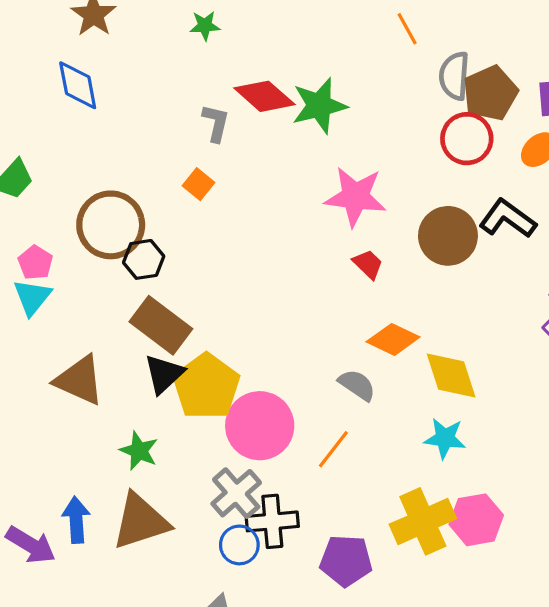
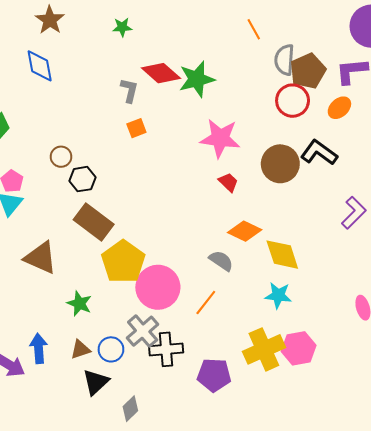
orange square: (199, 184) -> (136, 128), moved, turned 30
brown circle: (111, 225) -> (61, 157), size x0.5
black triangle: (164, 374) -> (96, 382), moved
brown triangle: (140, 521) -> (80, 349), size x0.5
blue circle: (239, 545) -> (111, 349), moved

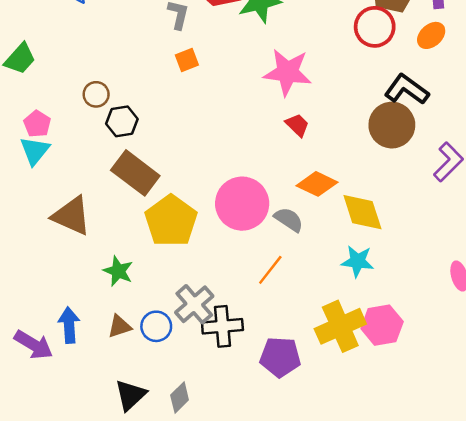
brown circle: (280, 164) -> (392, 125), moved
pink circle: (158, 287) -> (242, 204), moved
black triangle: (96, 382) -> (130, 395), moved

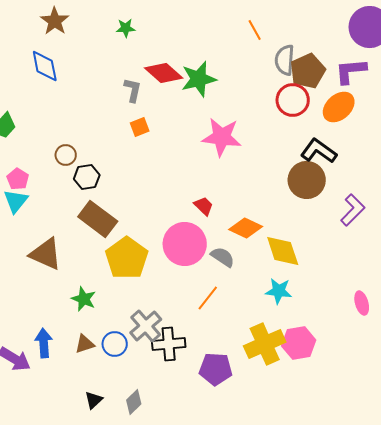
orange ellipse: (431, 35) -> (339, 107), size x1.4
red trapezoid: (297, 125) -> (204, 206), moved
black triangle: (130, 395) -> (94, 400), size x0.7

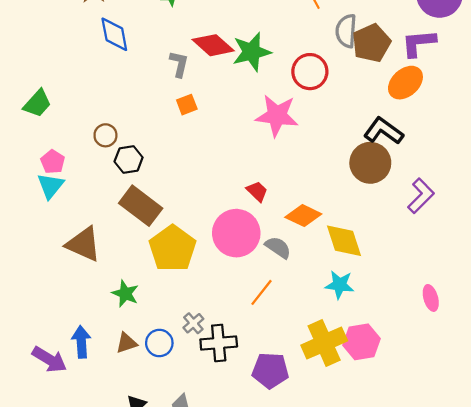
blue diamond: (45, 66) -> (114, 34), moved
red circle: (293, 100) -> (310, 72), moved
gray cross: (146, 326) -> (193, 323), size x0.6

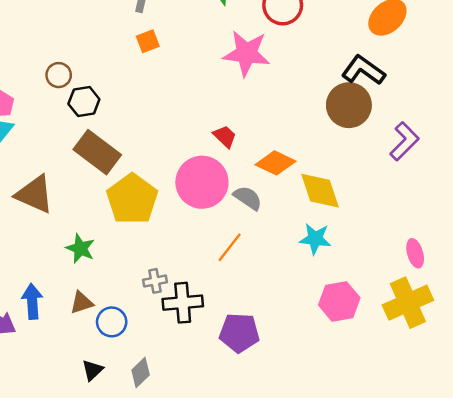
gray cross: (193, 323) -> (155, 281), turned 30
blue circle: (159, 343) -> (112, 322), moved
yellow cross: (324, 343) -> (408, 303), moved

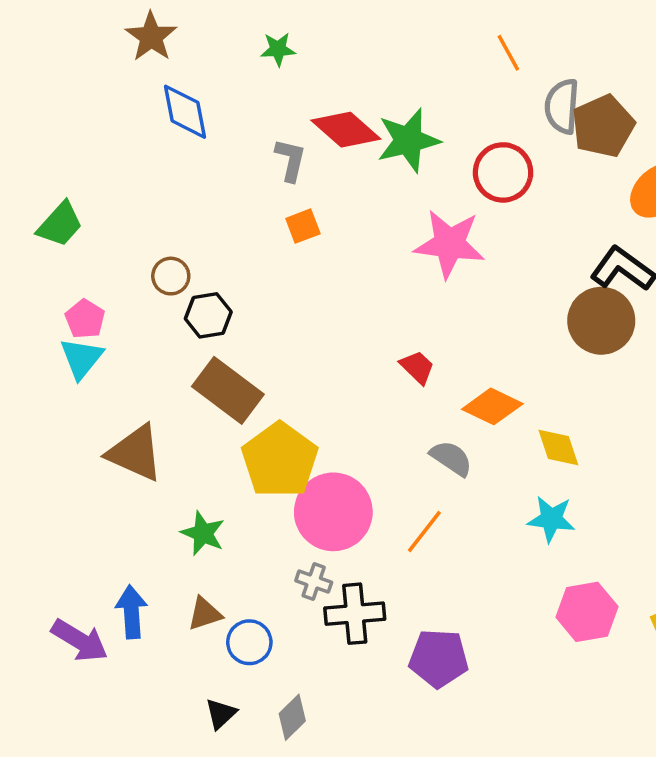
pink circle: (202, 182) -> (333, 512), moved
yellow diamond: (320, 191) -> (558, 448), size x0.7
gray cross: (155, 281) -> (314, 582), turned 30

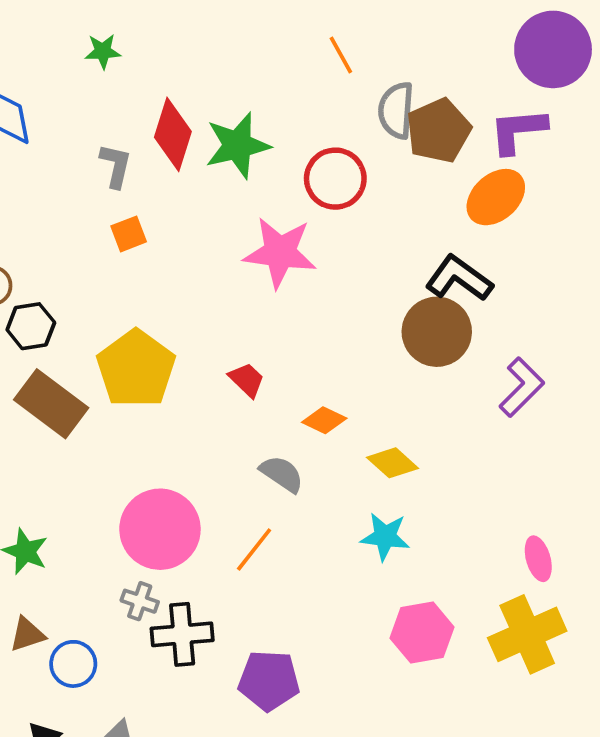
red diamond: (346, 130) -> (173, 134), turned 66
orange diamond: (492, 406) -> (324, 420), size x0.7
yellow diamond: (558, 448) -> (392, 463), turned -30
yellow pentagon: (280, 460) -> (136, 369), moved

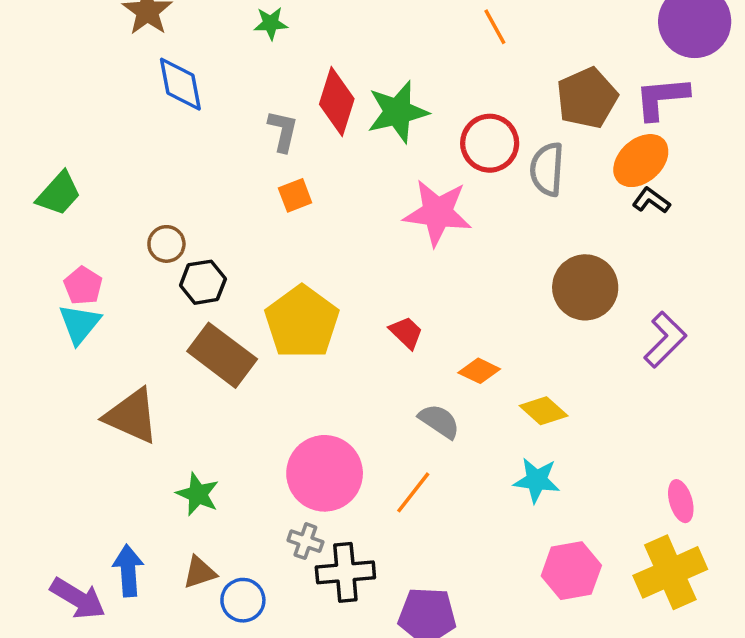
gray semicircle: (396, 110) -> (547, 169), moved
black L-shape: (459, 278) -> (651, 201), moved, size x0.6

